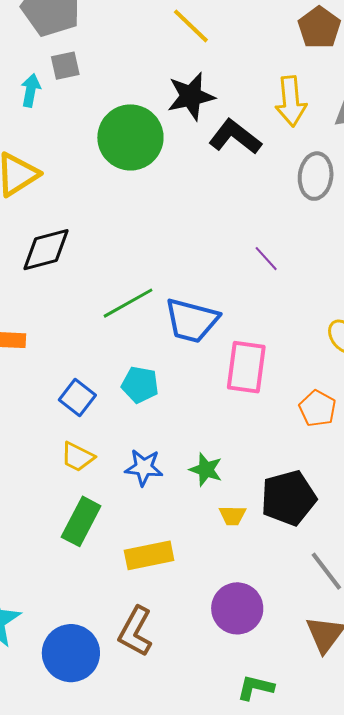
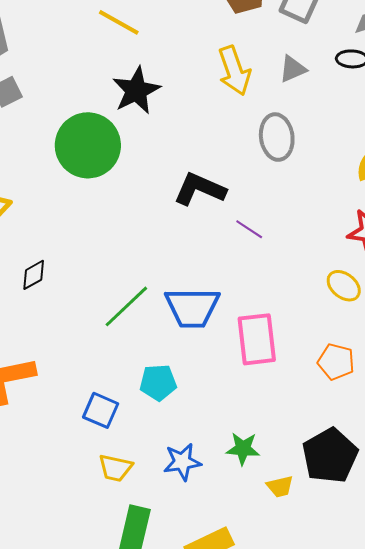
black L-shape: (235, 137) -> (200, 189), moved
black diamond: (46, 250) -> (34, 275), size x0.6

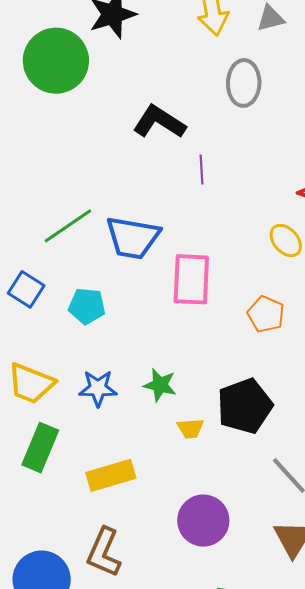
purple line: (249, 229) -> (202, 169), turned 44
blue square: (101, 410) -> (26, 289), moved
yellow trapezoid: (115, 468) -> (31, 383), size x1.4

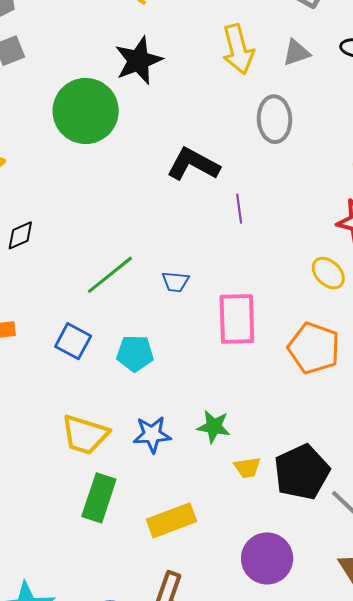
blue trapezoid: (133, 238) -> (175, 282), size x0.5
orange pentagon: (266, 314) -> (314, 348), size x1.4
black pentagon: (245, 406) -> (302, 472), moved

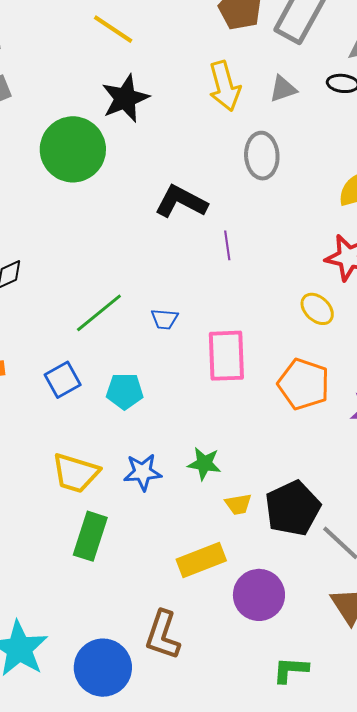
blue square: (73, 341) -> (63, 380), turned 33
yellow rectangle: (171, 520) -> (201, 560), moved

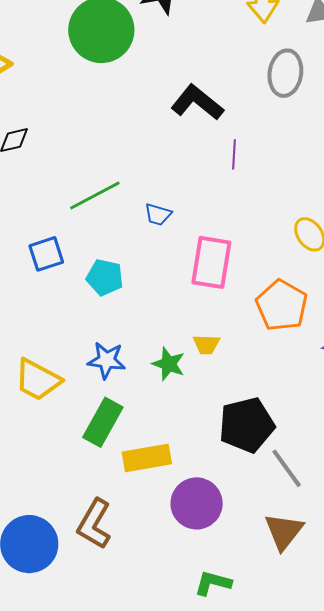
yellow trapezoid: (76, 473) -> (38, 380), moved
yellow trapezoid: (238, 504) -> (206, 344), moved
green rectangle: (90, 536) -> (103, 422), moved

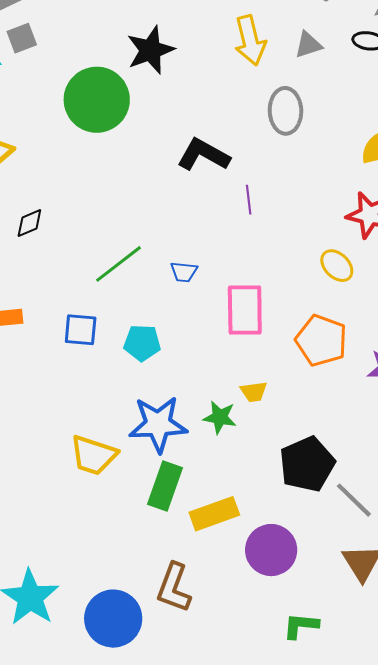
blue square: (46, 254) -> (81, 330), turned 33
blue star: (107, 360) -> (158, 424), size x1.5

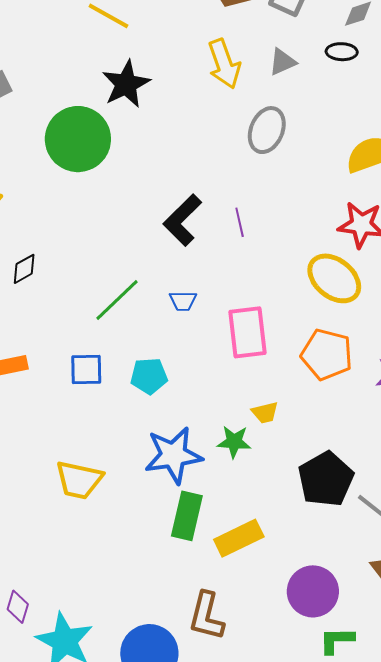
gray ellipse: (285, 111) -> (267, 130), turned 30
black L-shape: (203, 155) -> (183, 220), moved, turned -68
yellow ellipse: (337, 266) -> (334, 278), size x1.6
yellow trapezoid: (93, 455) -> (79, 480), moved
purple circle: (271, 550) -> (313, 591), moved

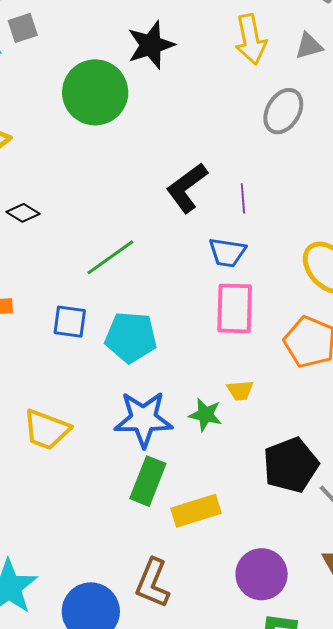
black diamond: (24, 269) -> (23, 213), turned 52
blue trapezoid: (183, 301) -> (227, 252), moved, size x1.4
cyan pentagon: (149, 376) -> (131, 337), size x1.4

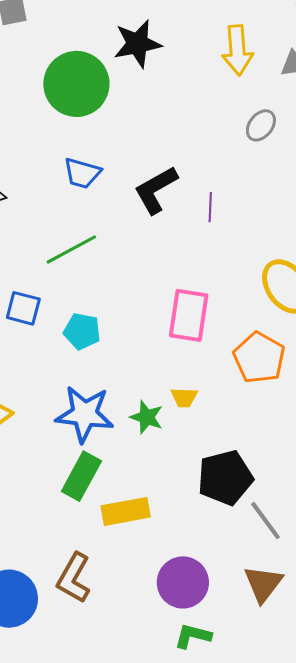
gray ellipse: (283, 111) -> (261, 125), size x0.7
blue trapezoid: (227, 252) -> (82, 173), moved
cyan pentagon: (131, 337) -> (82, 331), size x0.7

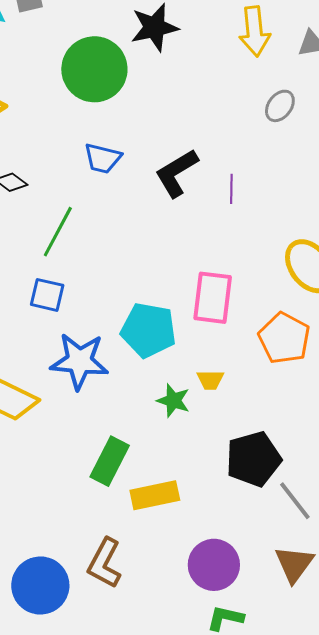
green line: (71, 249) -> (58, 232), moved, turned -32
cyan pentagon: (82, 331) -> (148, 330), moved, size x1.5
blue star: (85, 414) -> (79, 361), moved

